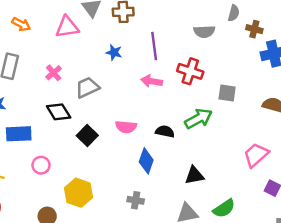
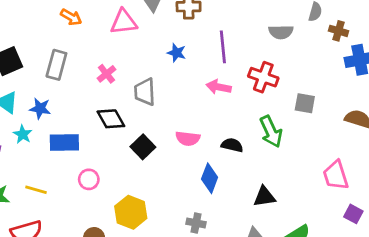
gray trapezoid: (87, 87) -> (145, 92), turned -70
green arrow: (198, 119) -> (271, 132), turned 92
pink trapezoid: (256, 155) -> (336, 175), turned -68

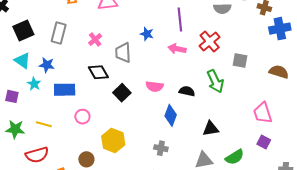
blue star: (177, 53) -> (147, 34), moved
red cross: (263, 77) -> (210, 41), turned 30
purple square: (353, 214) -> (264, 142), moved

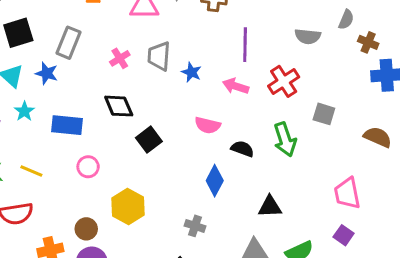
blue star: (147, 34) -> (191, 72), moved
gray trapezoid: (123, 53) -> (159, 56), moved
blue star: (47, 65) -> (47, 73), moved
pink semicircle: (155, 86) -> (207, 125), moved

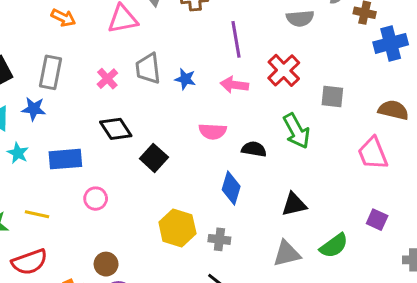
pink trapezoid: (347, 193) -> (373, 153), moved
yellow hexagon: (128, 206) -> (177, 228), moved

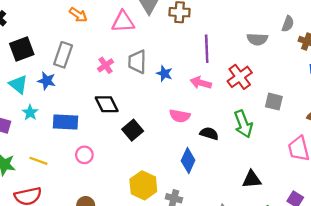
black triangle: (294, 204) -> (252, 179), moved

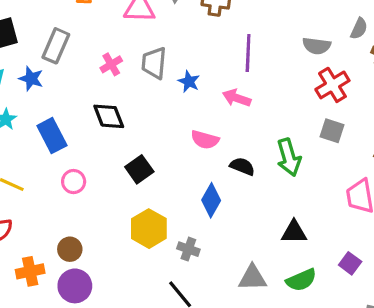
red cross: (240, 77) -> (332, 85), moved
blue rectangle: (65, 122) -> (52, 136), turned 55
black square: (133, 130) -> (139, 169), moved

